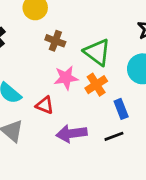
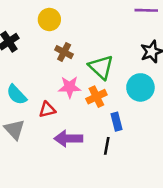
red triangle: (45, 105) -> (47, 110), turned -42
black line: (114, 136) -> (107, 146), turned -66

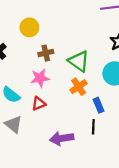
brown cross: (64, 52) -> (46, 53), turned -32
pink star: (70, 87) -> (40, 78), moved
purple arrow: (68, 138) -> (62, 138), moved

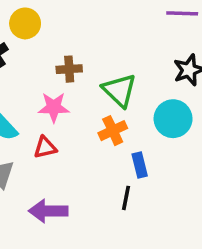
yellow circle: (29, 27) -> (25, 23), moved
purple arrow: (62, 138) -> (48, 211), moved

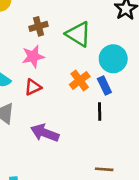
cyan circle: (173, 119) -> (113, 59), moved
orange cross: (113, 131) -> (80, 80), moved
purple arrow: (48, 211) -> (45, 133), turned 32

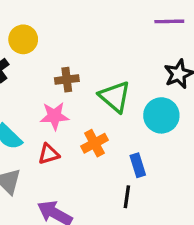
cyan circle: (113, 59) -> (161, 115), moved
orange cross: (80, 80) -> (94, 143), moved

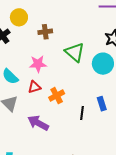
brown cross: (67, 80) -> (45, 32), moved
orange cross: (94, 143) -> (57, 96), moved
blue rectangle: (138, 165) -> (102, 104), moved

